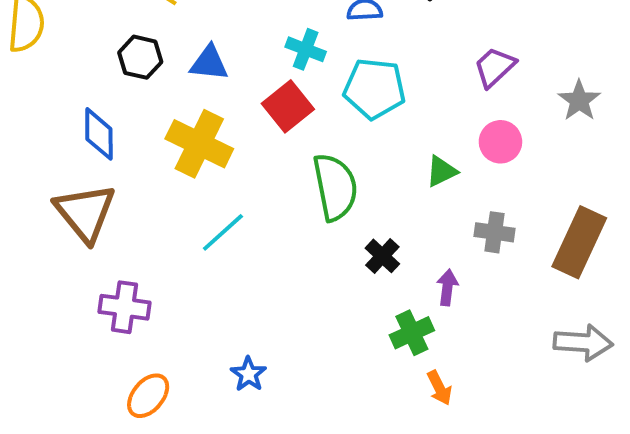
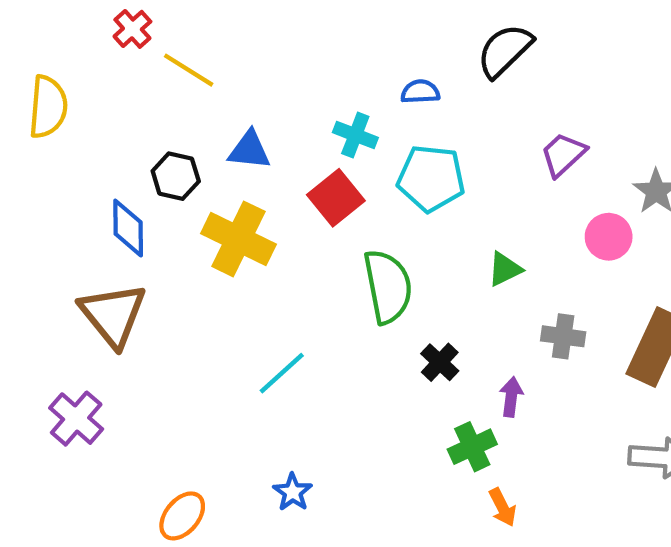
black hexagon: (140, 57) -> (176, 176), moved
pink circle: (500, 142) -> (609, 237), moved
cyan line: (223, 232) -> (282, 373), moved
purple cross: (124, 307) -> (76, 419), moved, turned 33

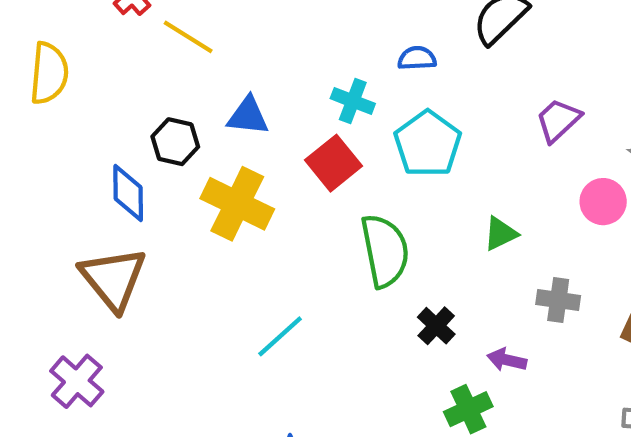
cyan pentagon: (431, 178) -> (428, 144), turned 30
purple arrow: (511, 397) -> (507, 360), turned -84

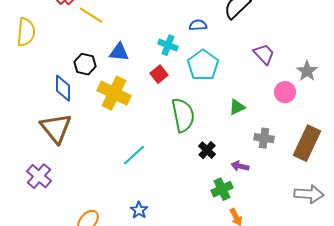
purple trapezoid: (558, 120) -> (264, 54), turned 90
red square: (334, 163) -> (159, 74), size x0.7

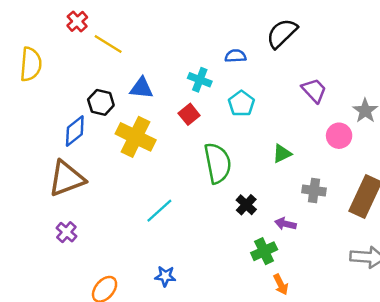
cyan pentagon: (203, 65) -> (241, 104), size x0.7
blue diamond: (63, 88) -> (75, 131), turned 52
brown triangle: (56, 128) -> (66, 179), turned 48
purple cross: (39, 176) -> (66, 232), moved, size x0.7
blue star: (139, 210) -> (165, 276), turned -30

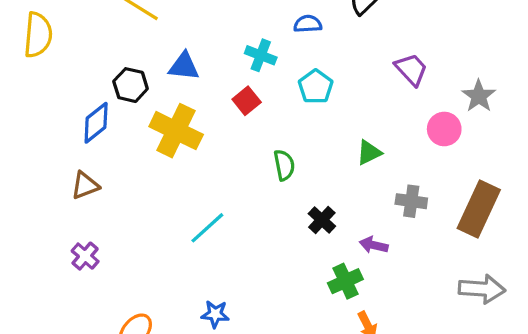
green semicircle: (218, 163) -> (284, 165), size x0.6
brown triangle: (66, 179) -> (85, 185), size x0.6

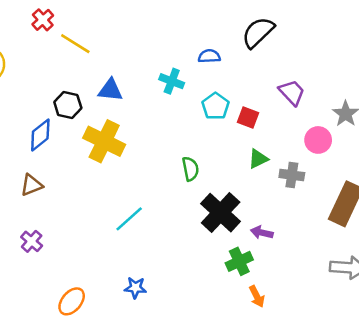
red square: (247, 101) -> (248, 117), moved, turned -30
gray cross: (411, 201) -> (292, 175), moved
black cross: (322, 220) -> (221, 213), size x1.8

